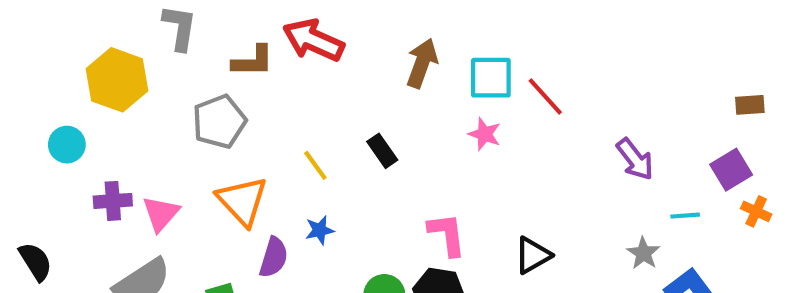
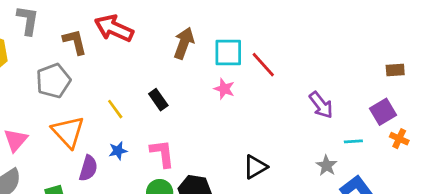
brown L-shape: (253, 61) -> (75, 42), turned -104
pink L-shape: (447, 234) -> (162, 153), moved

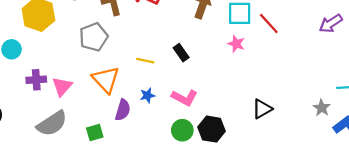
purple arrow: (321, 105) -> (331, 23), moved, turned 95
yellow line: (115, 109) -> (145, 61), turned -42
pink L-shape: (162, 153) -> (185, 98), turned 125

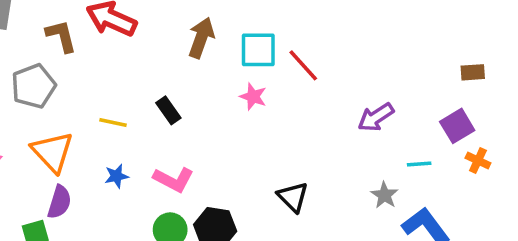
purple arrow: (331, 23) -> (376, 117), moved
black triangle: (262, 109) -> (293, 197), turned -45
purple semicircle: (123, 110) -> (59, 202), moved

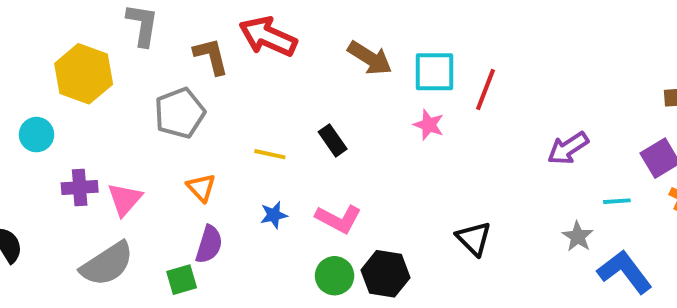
brown arrow: (201, 38) -> (370, 58), turned 102
red line: (303, 65) -> (486, 89), turned 63
orange triangle: (53, 152) -> (201, 188), size x0.6

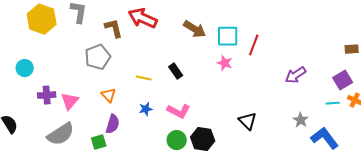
yellow hexagon: (84, 74) -> (42, 19), moved
cyan line: (617, 201) -> (333, 103), moved

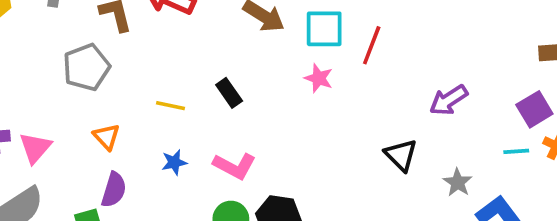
black triangle: (248, 121) -> (401, 155), moved

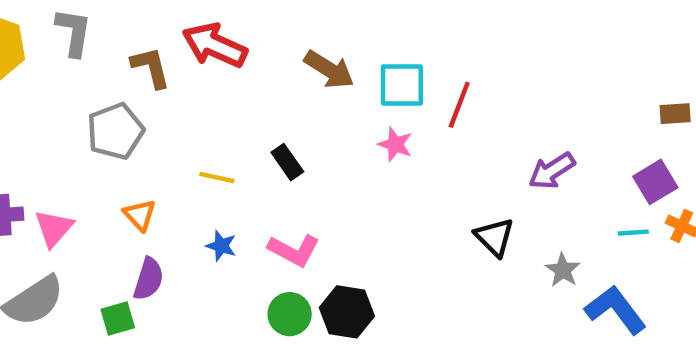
blue star: (174, 162) -> (221, 246), turned 30

